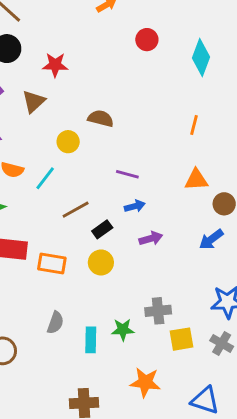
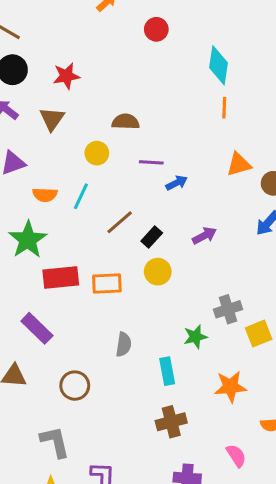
cyan diamond: (201, 57) -> (218, 65), moved
purple line: (127, 174) -> (151, 162), moved
blue arrow: (135, 206) -> (177, 183), moved
cyan rectangle: (91, 340) -> (167, 371), moved

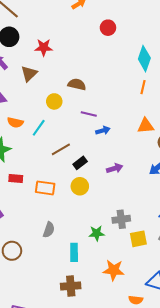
red rectangle: (61, 278) -> (16, 178), size x0.6

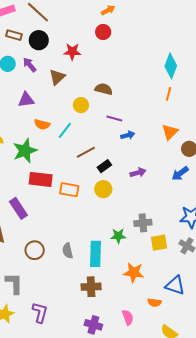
red circle: (108, 28) -> (103, 32), moved
orange triangle: (146, 126) -> (170, 132), turned -42
red rectangle: (16, 178) -> (41, 179), size x1.6
gray semicircle: (49, 230) -> (68, 251), moved, turned 147
cyan rectangle: (74, 252) -> (95, 254), size x1.4

